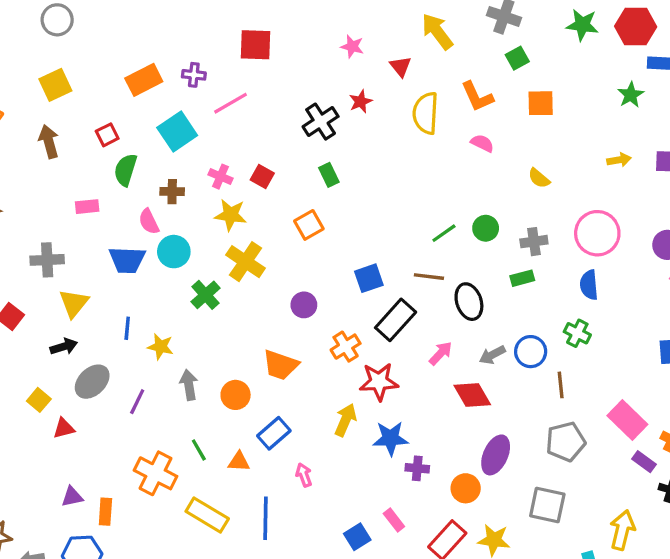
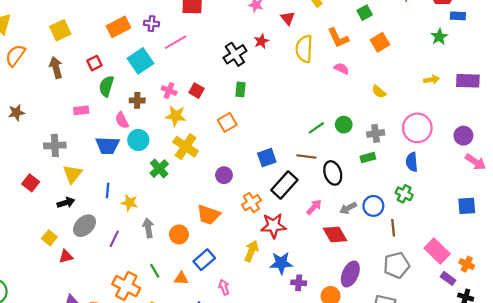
orange square: (541, 103) -> (380, 42), turned -30
green rectangle: (329, 175) -> (240, 89), turned 32

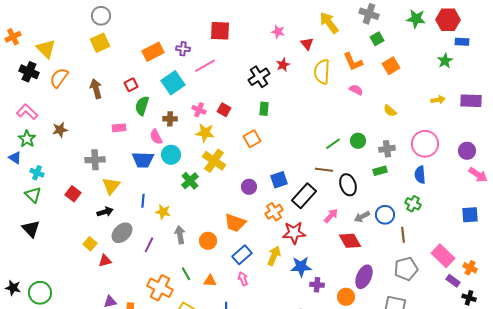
yellow square: (60, 30) -> (100, 43), moved
blue square: (267, 158) -> (279, 180), moved
blue rectangle: (204, 260) -> (242, 255), moved
pink arrow: (224, 287) -> (243, 279), moved

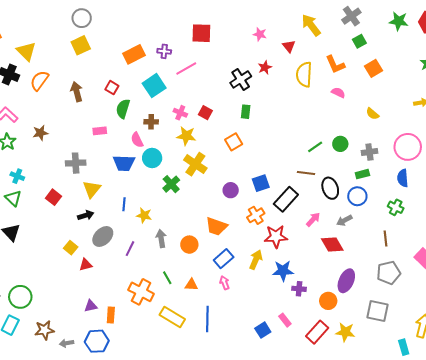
gray cross: (369, 14) -> (351, 16), turned 36
red square: (131, 85) -> (112, 88), turned -32
blue circle: (385, 215) -> (357, 196), moved

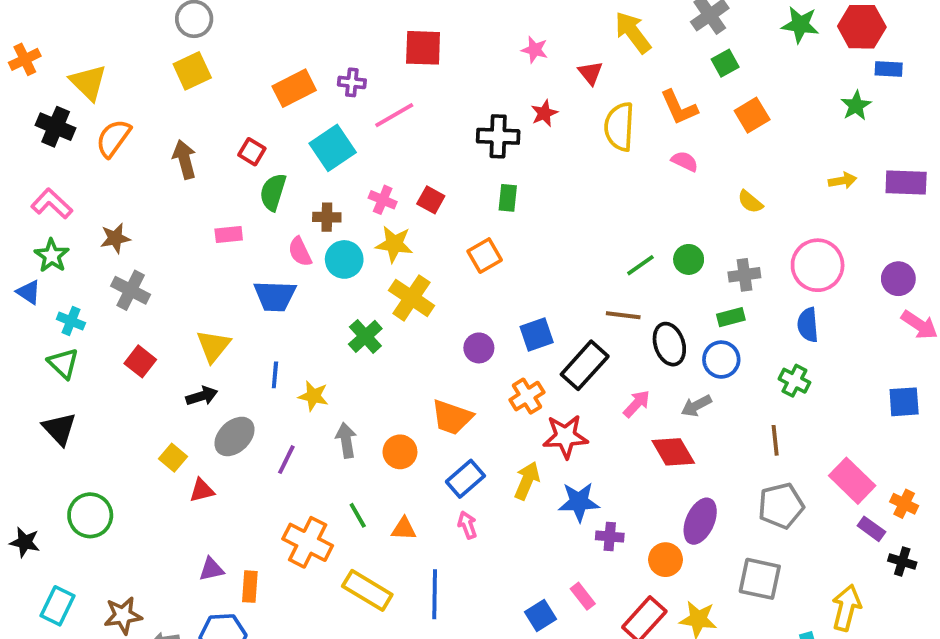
black cross: (241, 80) -> (498, 136), turned 35
cyan circle: (152, 158) -> (344, 259), moved
gray cross: (76, 163) -> (131, 290), moved, turned 30
green circle: (20, 297) -> (90, 515), moved

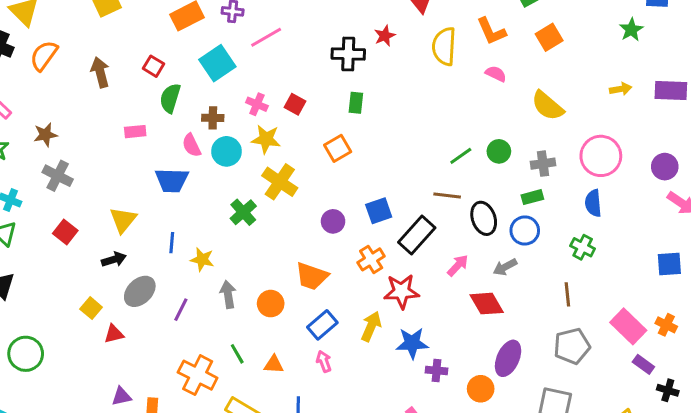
yellow semicircle: (750, 202) -> (548, 106), size x1.6
orange cross: (904, 504) -> (666, 325), moved

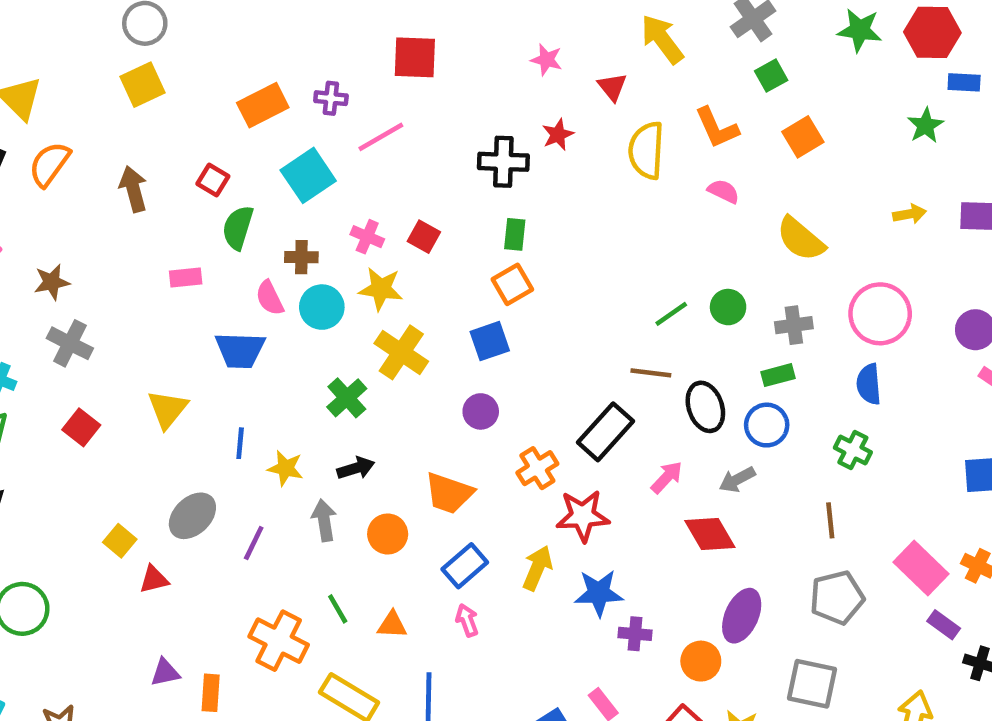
orange square: (338, 148) -> (512, 284), moved
blue square: (379, 211) -> (490, 341), moved
black arrow: (114, 259) -> (356, 468), moved

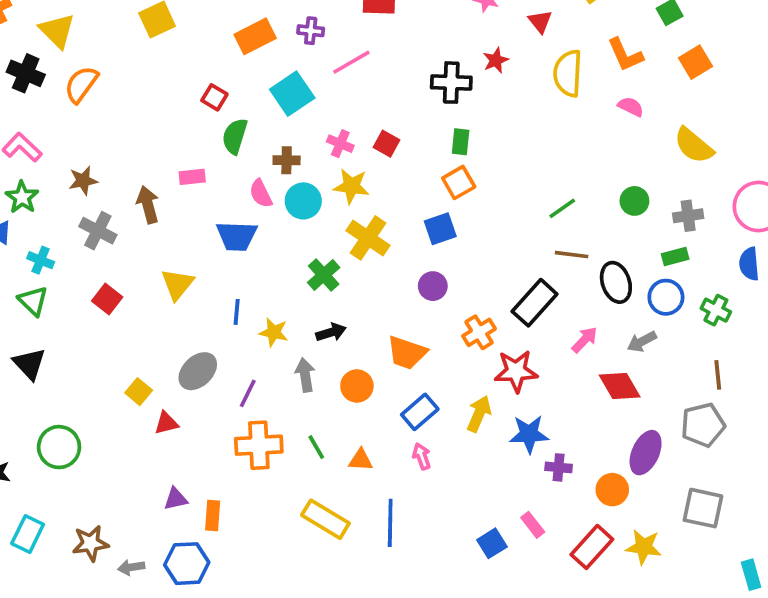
brown arrow: (133, 189) -> (148, 205), moved
green line: (671, 314) -> (562, 208), moved
green cross: (853, 450) -> (716, 310), moved
gray pentagon: (837, 598) -> (703, 425), moved
orange cross: (279, 641) -> (259, 445), moved, turned -30

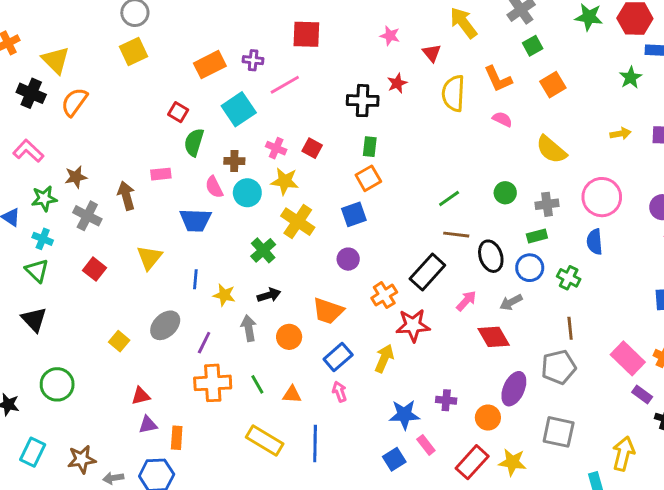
green star: (22, 197) -> (44, 199), moved, turned 30
red triangle: (166, 423) -> (141, 396), moved
blue star: (529, 434) -> (404, 415), moved

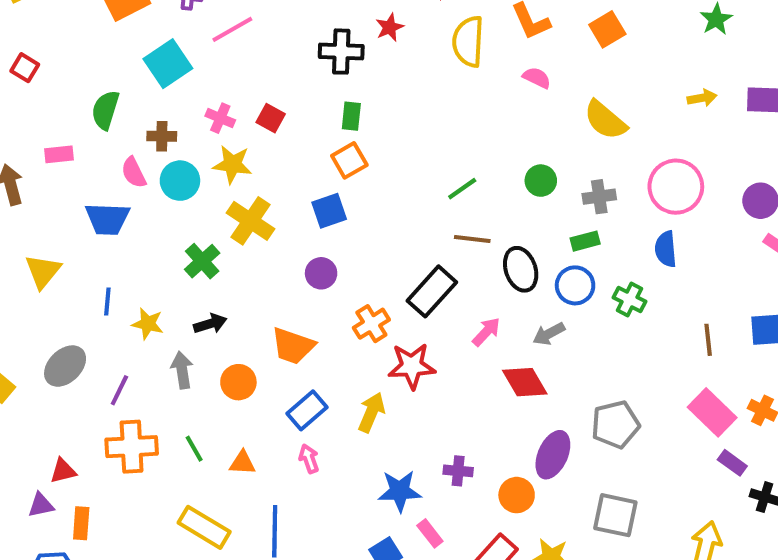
red square: (178, 112) -> (25, 68), moved
brown line: (570, 328) -> (708, 340), moved
red triangle: (141, 396) -> (63, 471), moved

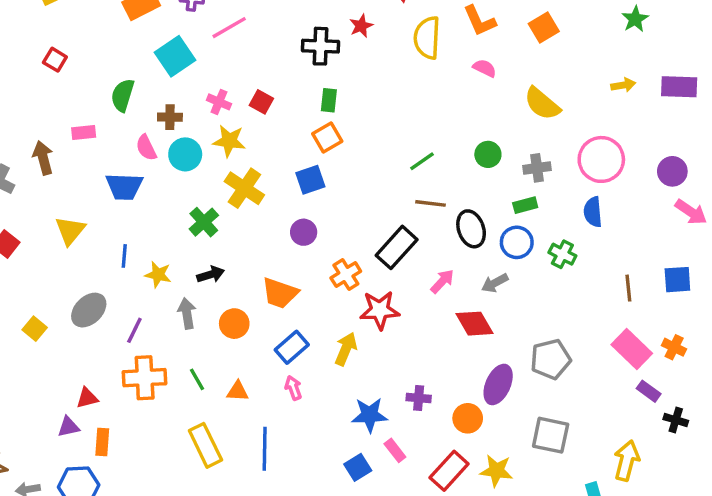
yellow rectangle: (204, 527) -> (205, 445), turned 33

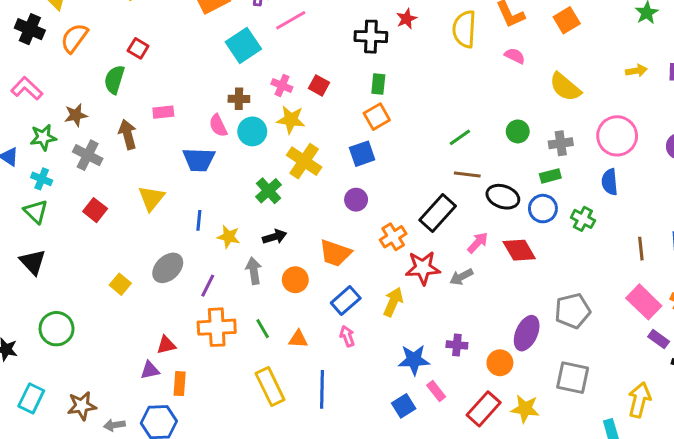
green semicircle: (123, 95) -> (114, 80), moved
black ellipse: (471, 229) -> (503, 197), turned -52
gray arrow: (495, 283) -> (461, 277), moved
red diamond: (474, 324) -> (519, 250), moved

